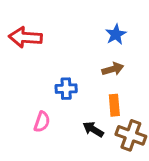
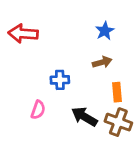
orange rectangle: (114, 105) -> (117, 92), moved
black arrow: (93, 129) -> (84, 117), size x1.4

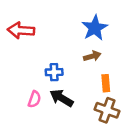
blue star: (105, 31) -> (95, 28), size x1.5
black arrow: (84, 117) -> (61, 98), moved

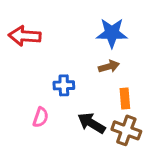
blue star: (95, 28) -> (112, 33), turned 30
black arrow: (61, 98) -> (91, 123), moved

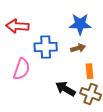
blue cross: (64, 85) -> (46, 47), moved, size x1.5
pink semicircle: (41, 117) -> (22, 69), moved, size x1.5

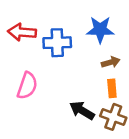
blue cross: (46, 47) -> (57, 43), moved
brown arrow: (78, 48) -> (111, 62), moved

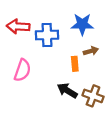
orange rectangle: (112, 88) -> (75, 64), moved

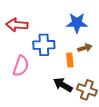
blue cross: (47, 35) -> (44, 45), moved

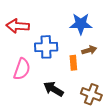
black arrow: (63, 85) -> (53, 89), moved

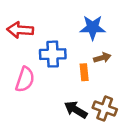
black arrow: (53, 89) -> (76, 110), moved

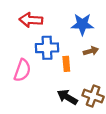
red arrow: (20, 30) -> (31, 20), moved
orange rectangle: (84, 72) -> (66, 64), moved

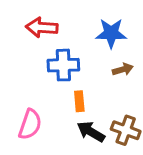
orange rectangle: (66, 64) -> (79, 101), moved
pink semicircle: (22, 70) -> (30, 124), moved

